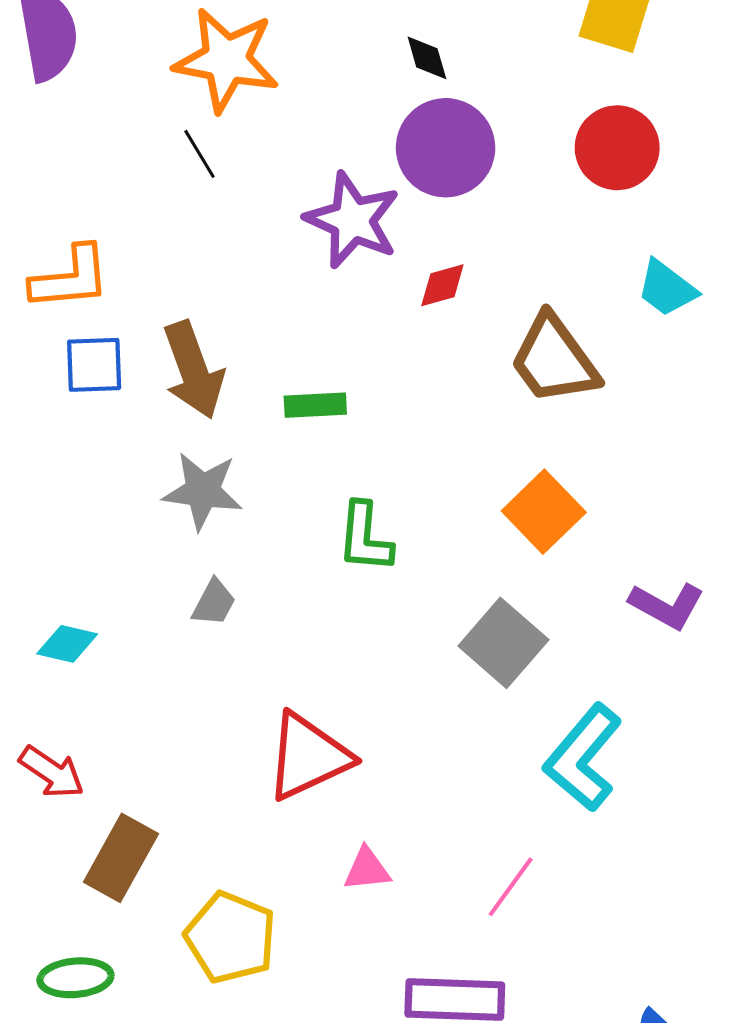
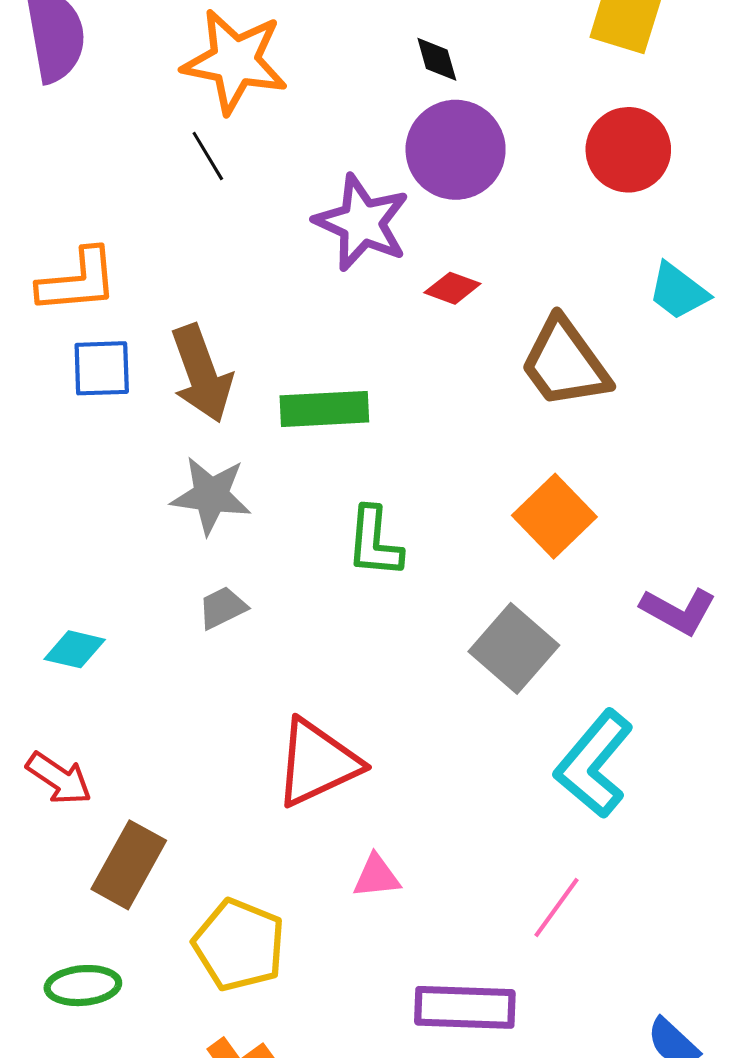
red diamond: (442, 285) -> (452, 288), turned 36
green rectangle: (315, 405) -> (324, 409), size x1.4
gray trapezoid: (214, 603) -> (222, 608), turned -144
pink line: (511, 887) -> (556, 907), moved

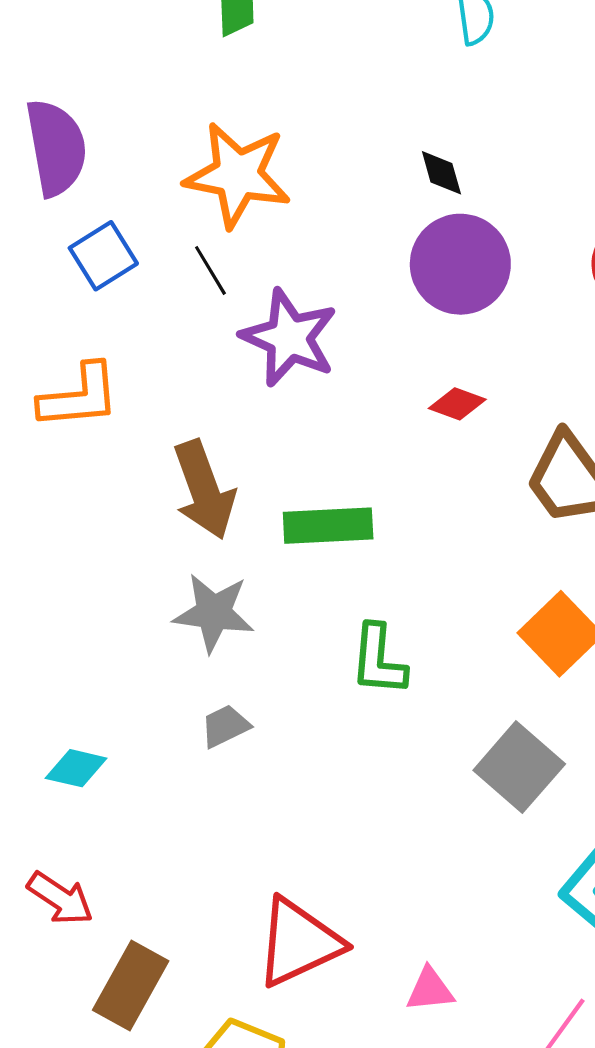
purple star: (362, 223) -> (289, 338), moved
blue square: (102, 368) -> (103, 256), moved, turned -30
red triangle: (317, 763) -> (299, 942), moved
pink triangle: (376, 876) -> (430, 990), moved

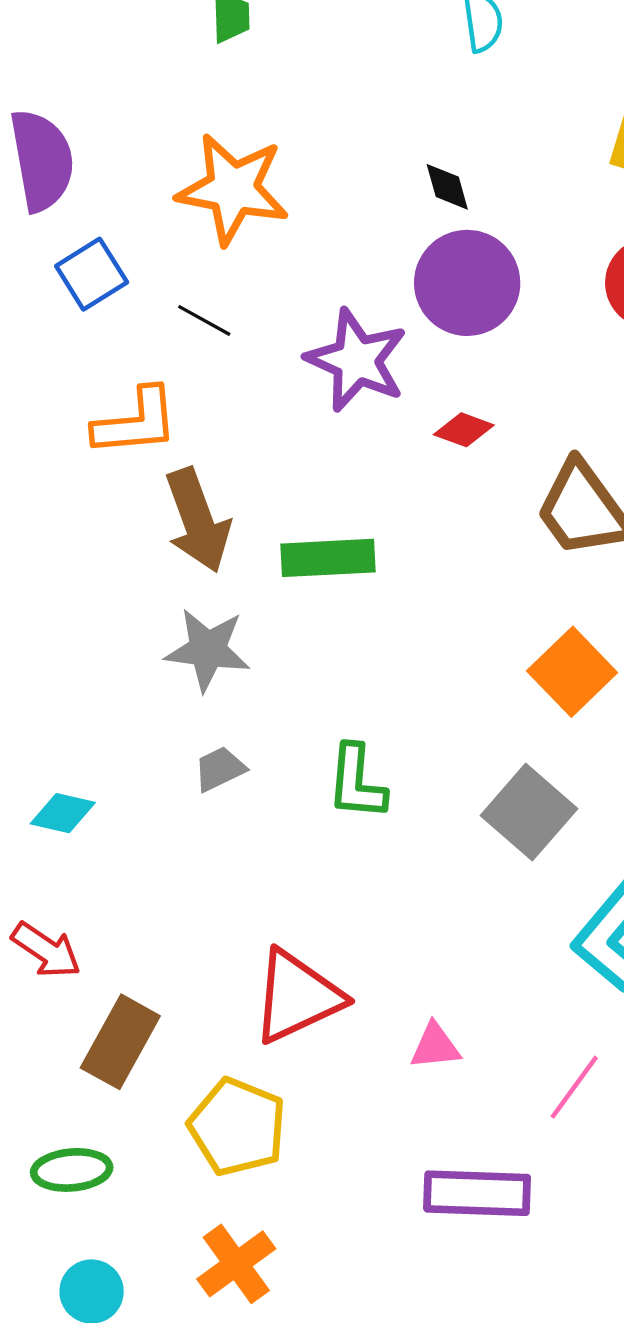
black line: (210, 270) -> (204, 320), moved, turned -30
purple star: (289, 338) -> (357, 360), moved
orange L-shape: (79, 396) -> (136, 422), moved
green L-shape: (378, 660) -> (357, 782), moved

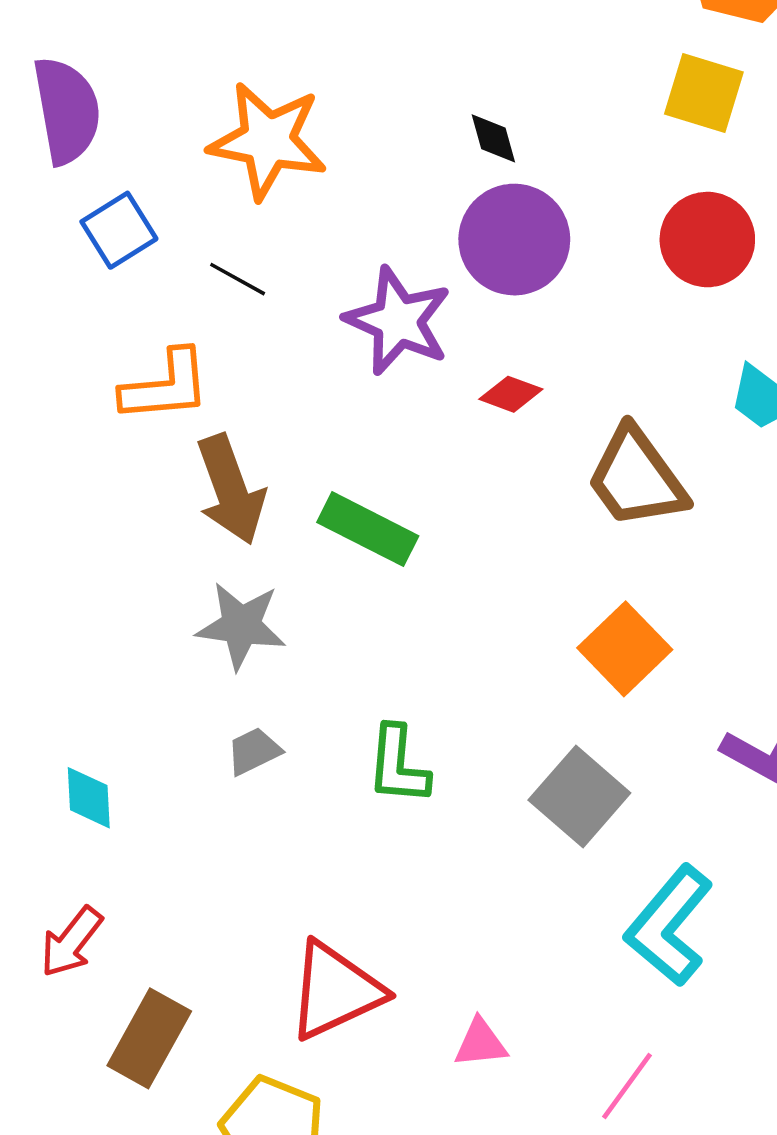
green rectangle: (328, 558) -> (368, 529), turned 30
cyan diamond: (63, 813) -> (89, 798), turned 74
red arrow: (46, 950) -> (71, 942), turned 94

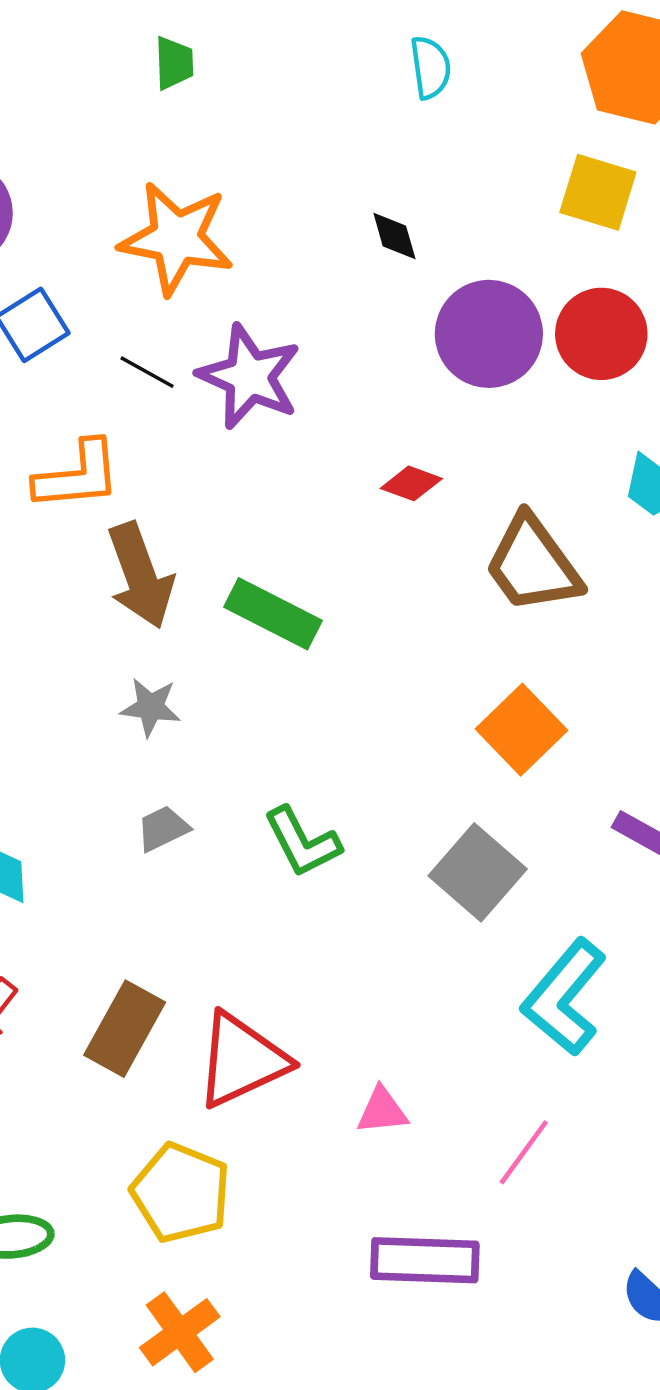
purple circle: (514, 240) -> (489, 334), moved
purple star: (398, 321) -> (249, 377), moved
gray star: (241, 626) -> (150, 707), size x0.7
green L-shape: (398, 765) -> (302, 842), turned -32
brown rectangle: (149, 1038) -> (125, 1029), moved

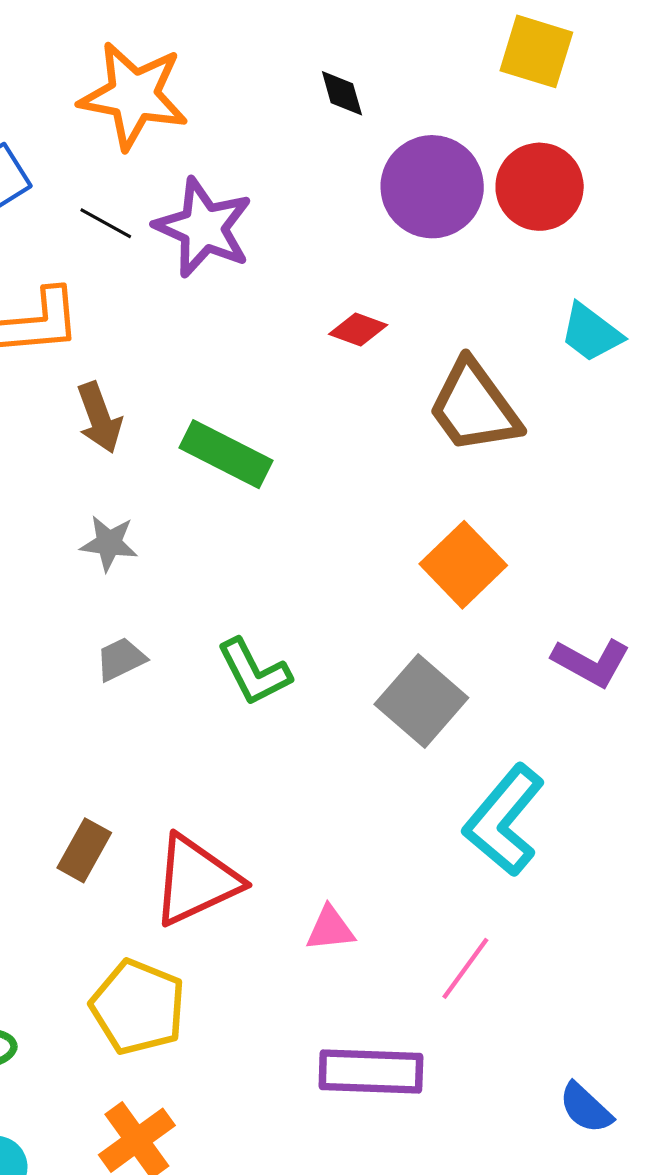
brown arrow: (140, 576) -> (99, 418), size x0.7
brown rectangle: (125, 1029) -> (84, 850), size x0.7

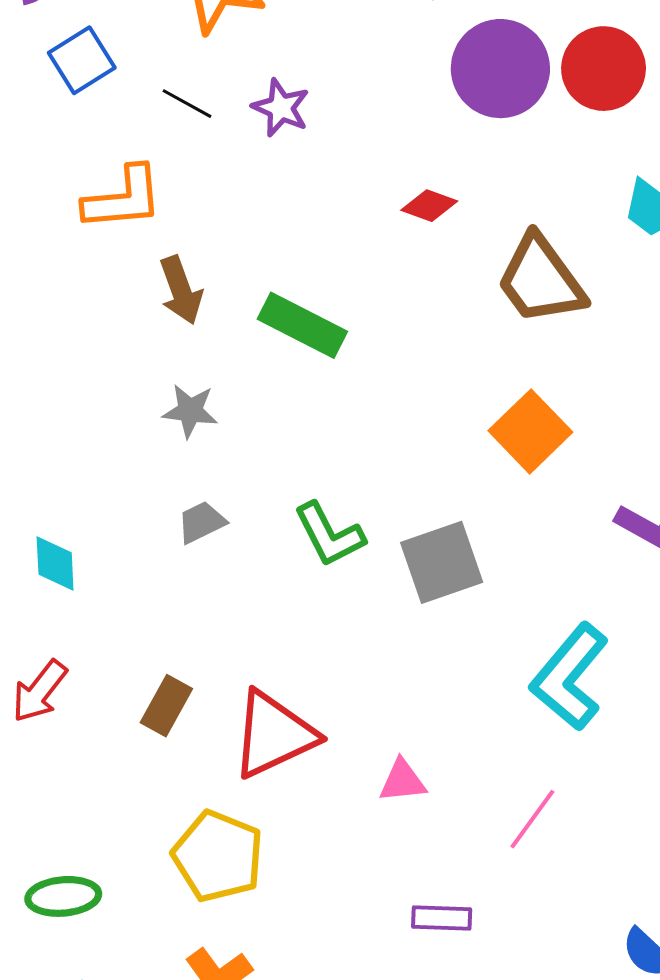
purple star: (203, 228) -> (281, 108), size x0.6
gray square: (421, 701) -> (442, 562), moved, turned 30
purple rectangle: (371, 1071) -> (442, 918), size x0.6

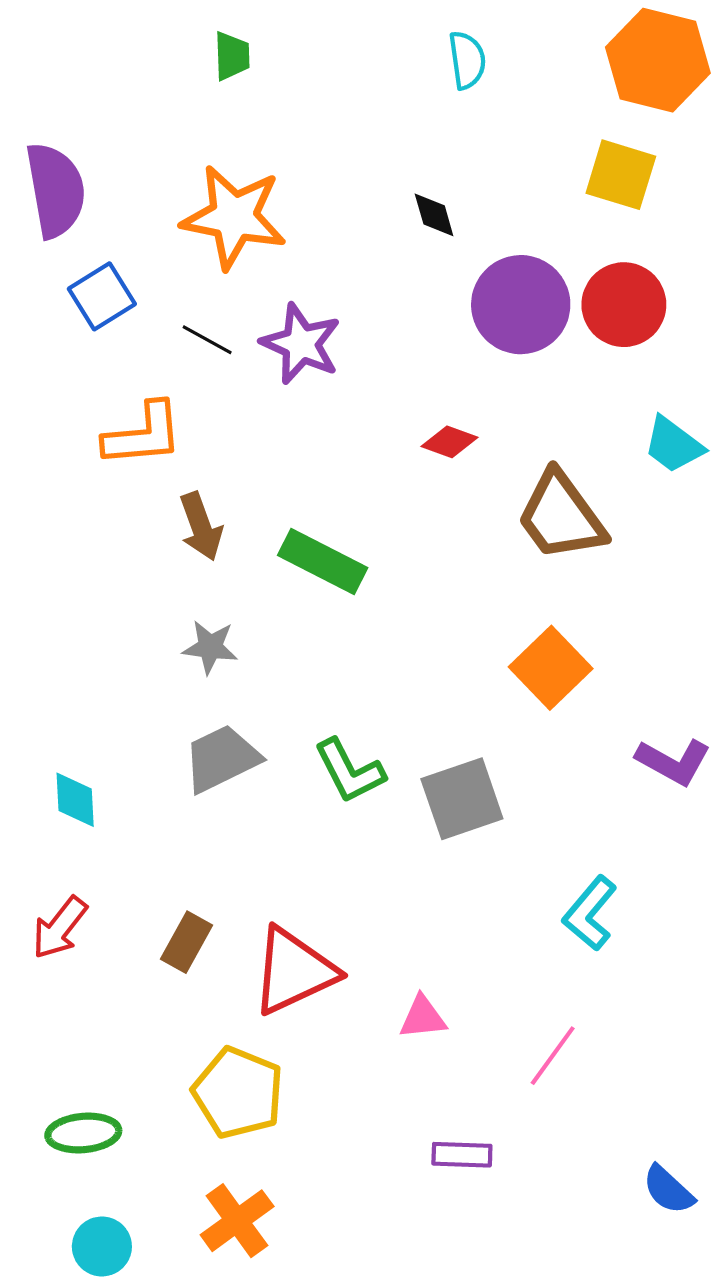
purple star: (281, 108) -> (301, 344), size x1.4
gray trapezoid: (201, 522) -> (222, 759), size x1.6
cyan L-shape: (569, 677) -> (590, 913), size x0.7

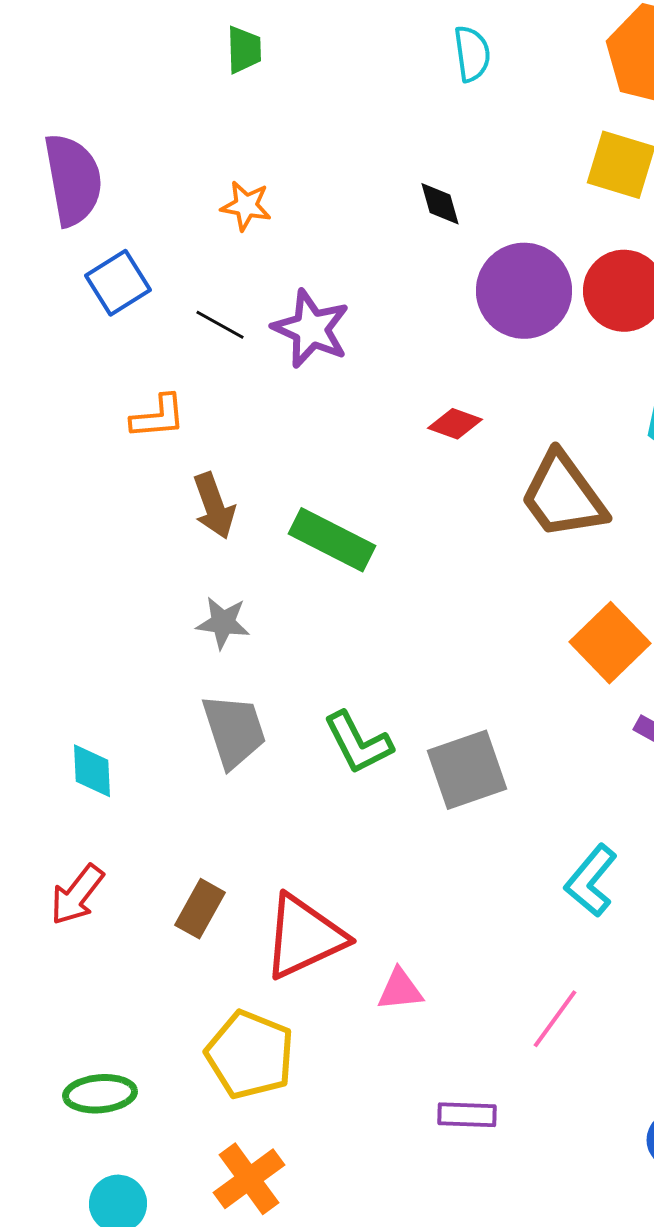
orange star: (234, 217) -> (246, 206), size x0.5
orange L-shape: (143, 435) -> (158, 417), size x0.7
orange square: (551, 668) -> (610, 643), moved
gray trapezoid: (222, 759) -> (234, 731), turned 98
pink triangle: (423, 1017) -> (400, 990), moved

